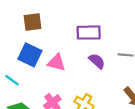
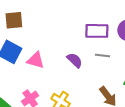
purple rectangle: (89, 33) -> (97, 31), moved

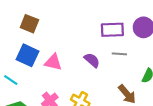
brown square: (14, 20) -> (29, 24), turned 30

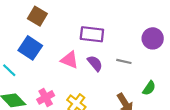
purple rectangle: (112, 30) -> (92, 34), moved
pink triangle: (53, 62) -> (70, 60), moved

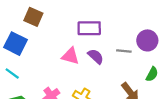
purple circle: (153, 38) -> (147, 40), moved
blue square: (30, 48) -> (15, 44), moved

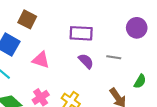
purple circle: (147, 40) -> (137, 28), moved
pink triangle: (70, 56) -> (41, 60), moved

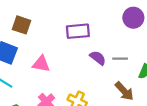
gray line: (114, 57) -> (120, 59), moved
purple semicircle: (86, 61) -> (98, 58), moved

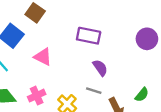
gray line: (120, 59) -> (94, 91), moved

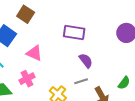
gray line: (94, 91) -> (81, 81), turned -32
pink cross: (37, 96) -> (27, 79), moved

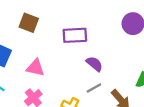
brown square: (26, 14) -> (29, 23), moved

